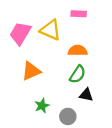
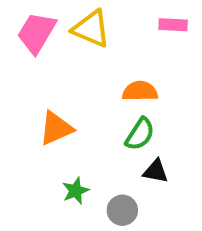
pink rectangle: (79, 14) -> (173, 25), moved
yellow triangle: (51, 30) -> (91, 29), moved
pink trapezoid: (20, 33) -> (37, 33), moved

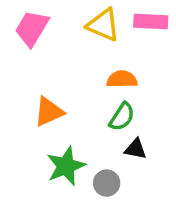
pink rectangle: (173, 25) -> (151, 22), size x1.4
yellow triangle: (91, 29) -> (103, 25), moved
green star: (76, 191) -> (66, 166), size x1.6

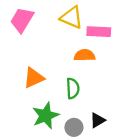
pink rectangle: (151, 22) -> (99, 32), moved
green semicircle: (122, 117) -> (73, 88), moved, turned -36
black triangle: (136, 149) -> (98, 120), moved, turned -42

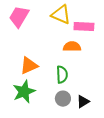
green star: (46, 116) -> (24, 92), moved
gray circle: (74, 127) -> (63, 99), moved

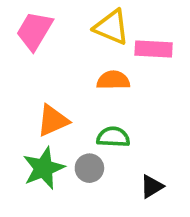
orange semicircle: (72, 47) -> (113, 80), moved
green semicircle: (62, 75) -> (113, 137), turned -84
gray circle: (63, 99) -> (89, 168), moved

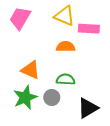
orange triangle: (53, 121) -> (31, 70), turned 48
black triangle: (152, 186) -> (88, 108), size x1.5

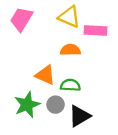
orange triangle: (31, 70) -> (45, 75), moved
black triangle: (88, 108) -> (79, 116), moved

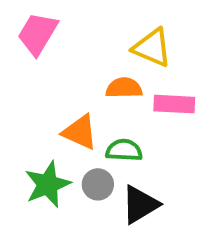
yellow triangle: (69, 17) -> (152, 48), moved
pink rectangle: (95, 30) -> (174, 104), moved

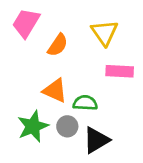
yellow triangle: (152, 48) -> (104, 33), turned 32
orange semicircle: (124, 88) -> (58, 45), moved, turned 125

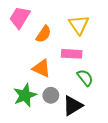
pink rectangle: (120, 71) -> (72, 54), moved
green semicircle: (85, 103) -> (85, 78), moved, turned 48

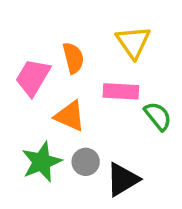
pink trapezoid: (20, 17) -> (33, 77), moved
orange semicircle: (44, 34) -> (73, 58), turned -48
green semicircle: (85, 78) -> (158, 116), moved

